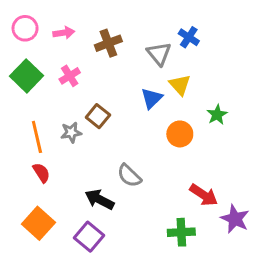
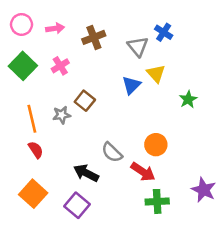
orange circle: (180, 134) -> (156, 145), moved
red arrow: (204, 195) -> (143, 172), moved

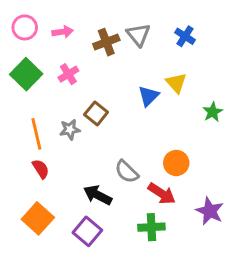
gray triangle: (138, 46) -> (138, 35), moved
purple star: (204, 190) -> (210, 211), moved
green cross: (157, 201) -> (151, 227), moved

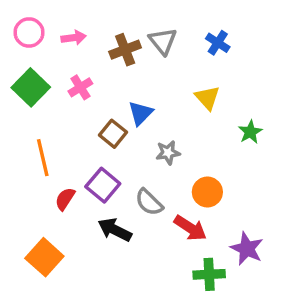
blue triangle: (149, 96) -> (140, 113), moved
gray star: (70, 129) -> (168, 153), moved
red semicircle: (41, 169) -> (65, 199), moved, turned -114
green cross: (151, 227) -> (209, 274), moved
purple square: (87, 231) -> (103, 185), moved

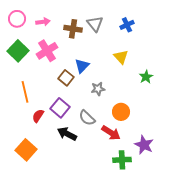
blue cross: (218, 43) -> (127, 25), turned 32
brown cross: (125, 50) -> (73, 29), turned 30
pink cross: (80, 87) -> (47, 51), size x1.5

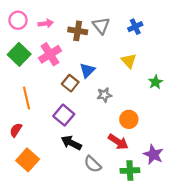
red semicircle: (38, 116) -> (16, 130), moved
gray semicircle: (87, 118) -> (93, 164), moved

